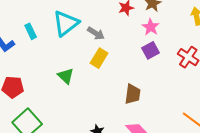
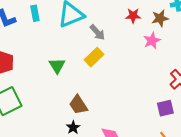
purple square: (151, 50) -> (165, 108), moved
brown trapezoid: (133, 94) -> (78, 105), moved, turned 125

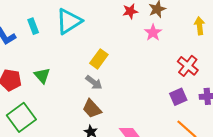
gray arrow: (97, 32) -> (94, 82), moved
green triangle: (57, 66) -> (42, 76), moved

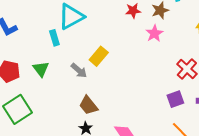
cyan rectangle: (33, 26) -> (54, 38), moved
gray arrow: (94, 82) -> (79, 70), moved

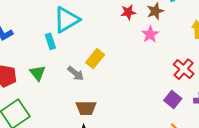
purple square: (175, 99) -> (173, 99), turned -30
brown trapezoid: (88, 105) -> (86, 108), turned -50

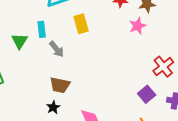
cyan rectangle: (50, 41) -> (42, 29), moved
yellow rectangle: (95, 59) -> (81, 24), moved, turned -66

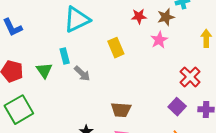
yellow rectangle: (81, 24) -> (116, 48), moved
brown trapezoid: (60, 85) -> (121, 110), moved

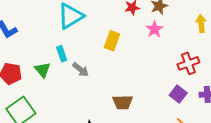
yellow rectangle: (116, 48) -> (112, 41), turned 48
red cross: (190, 77) -> (188, 63), turned 30

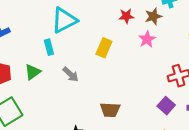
cyan rectangle: (62, 54) -> (49, 47), moved
green triangle: (43, 70) -> (33, 72), turned 30

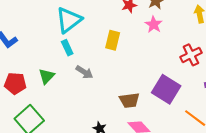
cyan rectangle: (49, 47) -> (67, 48), moved
purple square: (166, 106) -> (166, 89), moved, size x1.6

